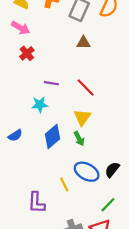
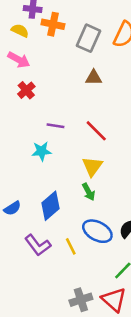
blue semicircle: (15, 135) -> (12, 208), moved
blue diamond: (52, 137) -> (50, 206), moved
purple L-shape: (37, 203) -> (38, 245), moved, turned -40

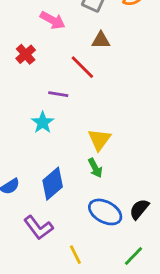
pink arrow: (19, 60) -> (53, 20), moved
red line: (96, 131) -> (82, 67), moved
cyan star: (42, 151) -> (43, 123), turned -30
yellow line: (71, 246) -> (75, 255), moved

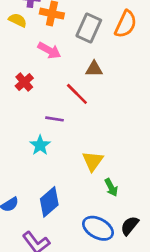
green arrow: (95, 168) -> (111, 187), moved

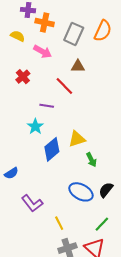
yellow semicircle: (18, 20) -> (18, 36), moved
yellow triangle: (93, 161) -> (77, 139), turned 36
blue diamond: (49, 202) -> (52, 149), moved

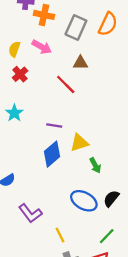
yellow semicircle: (18, 36) -> (14, 49), moved, turned -96
purple line: (47, 106) -> (54, 126), moved
cyan star: (35, 126) -> (14, 113), moved

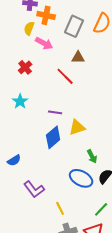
yellow semicircle: (14, 49) -> (29, 28), moved
green arrow: (95, 165) -> (92, 156), moved

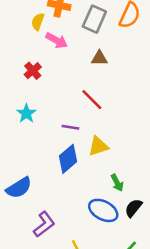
red line: (65, 76) -> (92, 100), moved
blue semicircle: (14, 160) -> (19, 188), size x1.5
purple L-shape: (34, 189) -> (44, 224), turned -90

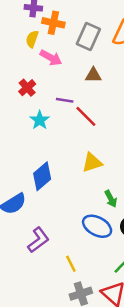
cyan star: (26, 113) -> (40, 120), moved
purple line: (70, 127) -> (65, 100), moved
blue diamond: (68, 159) -> (42, 176), moved

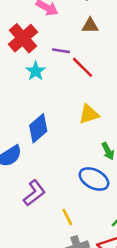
red cross: (27, 88) -> (23, 38), size x1.6

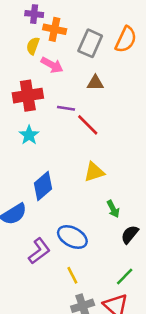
red cross: (23, 38) -> (28, 96), turned 32
cyan star: (36, 71) -> (29, 135), moved
blue ellipse: (94, 179) -> (72, 237), moved

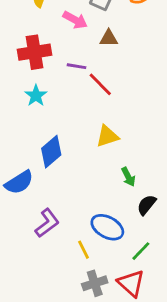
pink arrow: (52, 65) -> (75, 20), moved
blue ellipse: (72, 237) -> (107, 227), moved

